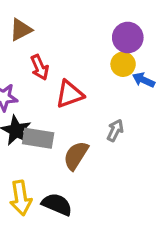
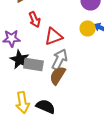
yellow circle: (123, 64) -> (88, 28), moved
gray arrow: (115, 130) -> (60, 59), moved, size x1.5

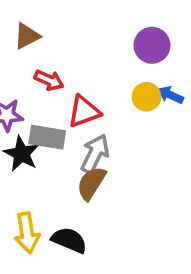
red arrow: (35, 19) -> (49, 80), turned -42
gray rectangle: (34, 64) -> (47, 137), moved

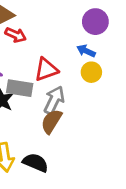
red arrow: (49, 80) -> (16, 35), moved
blue arrow: (170, 95) -> (86, 51), moved
yellow circle: (146, 97) -> (91, 72), moved

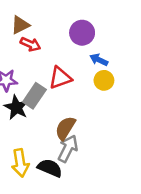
purple circle: (95, 22) -> (82, 33), moved
gray rectangle: (20, 88) -> (34, 96), turned -65
gray arrow: (54, 100) -> (68, 149), moved

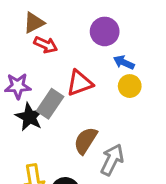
gray arrow: (68, 149) -> (112, 160), moved

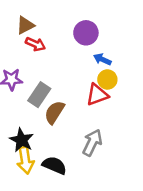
red triangle: (80, 83) -> (97, 95), moved
black star: (29, 117) -> (22, 140), moved
brown semicircle: (85, 141) -> (54, 112), moved

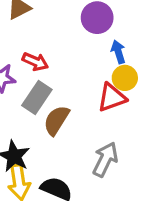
red arrow: (35, 44) -> (35, 62), moved
blue arrow: (102, 59) -> (118, 52), turned 48

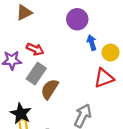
yellow circle: (125, 78) -> (111, 53), moved
red triangle: (112, 97) -> (104, 78), moved

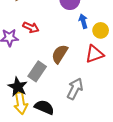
gray rectangle: (36, 74) -> (37, 71), moved
brown semicircle: (50, 89) -> (60, 54), moved

